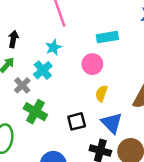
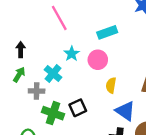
cyan star: (53, 47) -> (72, 54), moved
gray cross: (22, 85) -> (37, 91), turned -35
black square: (77, 121) -> (78, 108), moved

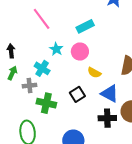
yellow semicircle: (111, 85) -> (94, 73), turned -64
black square: (78, 108) -> (77, 94), moved

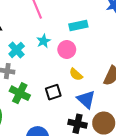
cyan cross: (42, 68) -> (17, 50), moved

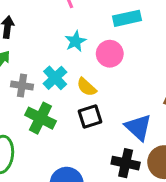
cyan cross: (17, 50) -> (55, 78), moved
yellow semicircle: (76, 74) -> (87, 87), moved

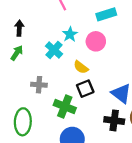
cyan cross: (55, 78) -> (54, 50), moved
gray cross: (22, 85) -> (39, 85), moved
green cross: (40, 118) -> (65, 106), moved

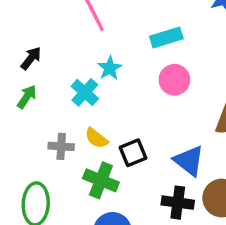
black arrow: (19, 28) -> (31, 58), turned 35
pink circle: (96, 41) -> (174, 80), moved
yellow semicircle: (81, 67) -> (96, 138), moved

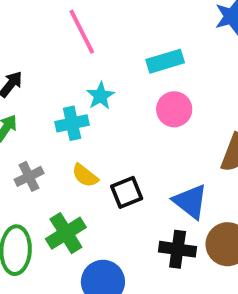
cyan cross: (85, 92) -> (72, 123), turned 36
gray cross: (61, 146) -> (29, 176), moved, turned -30
green cross: (101, 180) -> (66, 233), moved, turned 36

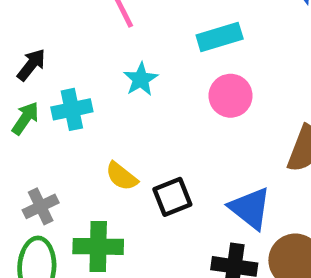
cyan cross: (72, 123) -> (72, 109), moved
gray cross: (29, 176) -> (41, 206), moved
green cross: (66, 233) -> (98, 246), turned 33

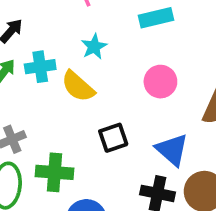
pink circle: (231, 96) -> (160, 82), moved
yellow semicircle: (122, 176) -> (78, 86), moved, size x1.4

